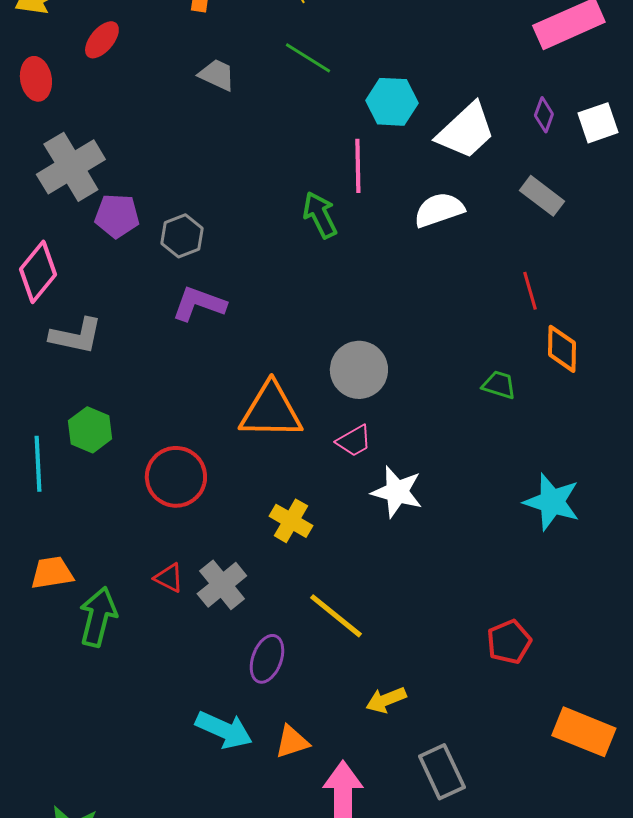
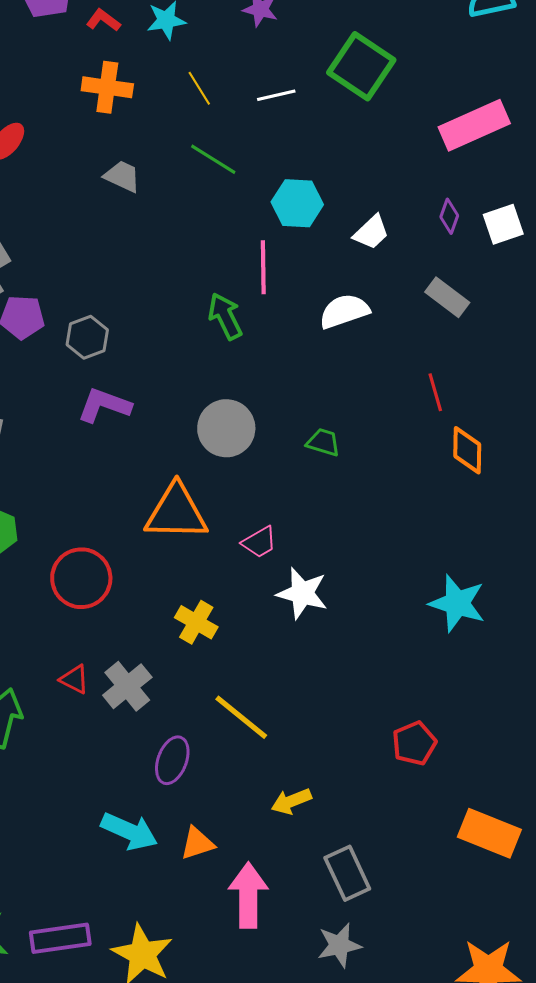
white trapezoid: (466, 131) -> (371, 232), size x0.6
gray circle: (359, 370) -> (226, 428), moved
green trapezoid: (499, 385) -> (323, 442), moved

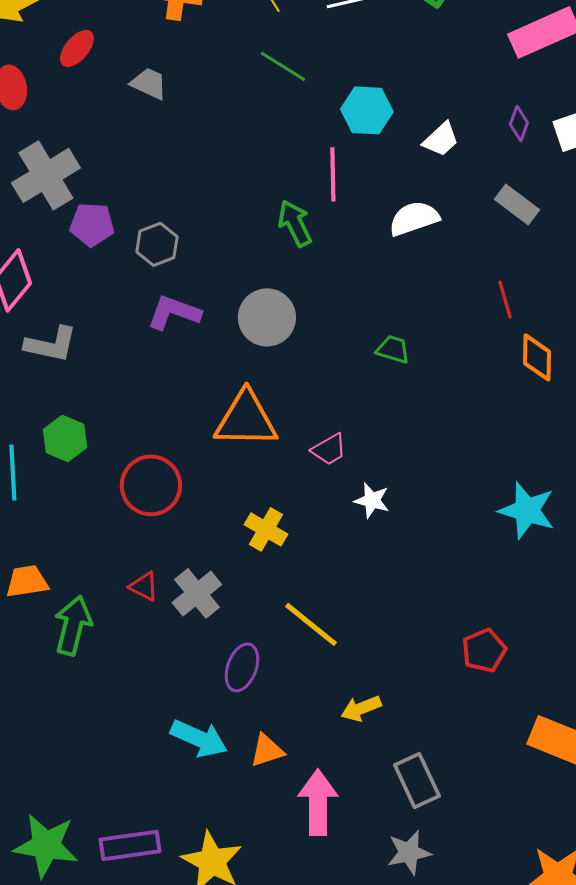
gray trapezoid: (122, 176) -> (149, 83), moved
gray circle: (226, 428) -> (267, 317), moved
white star: (302, 593) -> (372, 500), size x0.7

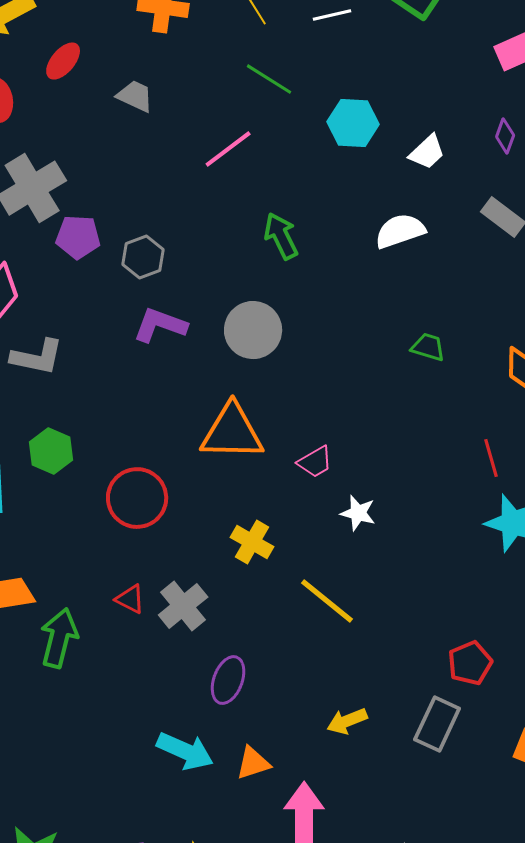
pink line: (333, 174) -> (228, 149), moved, turned 54
red line: (505, 299) -> (491, 458), moved
green trapezoid: (393, 349) -> (428, 347), moved
yellow line: (311, 624) -> (327, 601), moved
gray rectangle: (417, 780) -> (437, 724), moved, turned 50

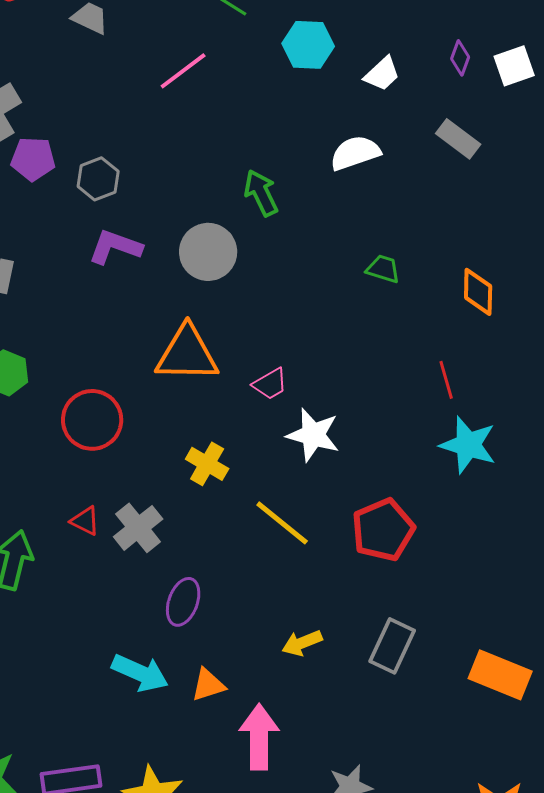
green arrow: (281, 236) -> (261, 193), moved
white star: (358, 513) -> (313, 435), size x1.5
red pentagon: (470, 663) -> (383, 530), moved, size x1.4

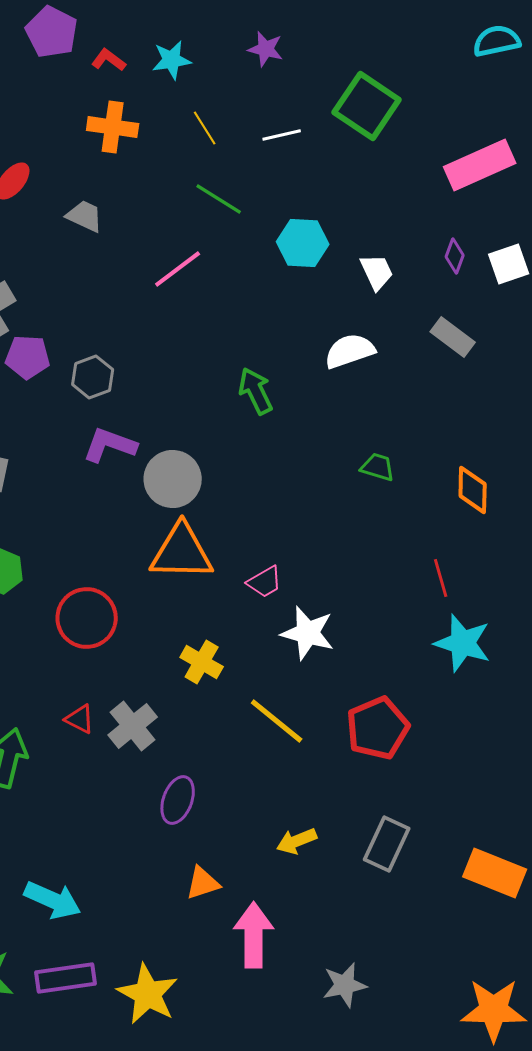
white trapezoid: (382, 74) -> (377, 272), turned -72
gray circle: (208, 252) -> (173, 479), moved
cyan arrow: (140, 673) -> (53, 900), moved

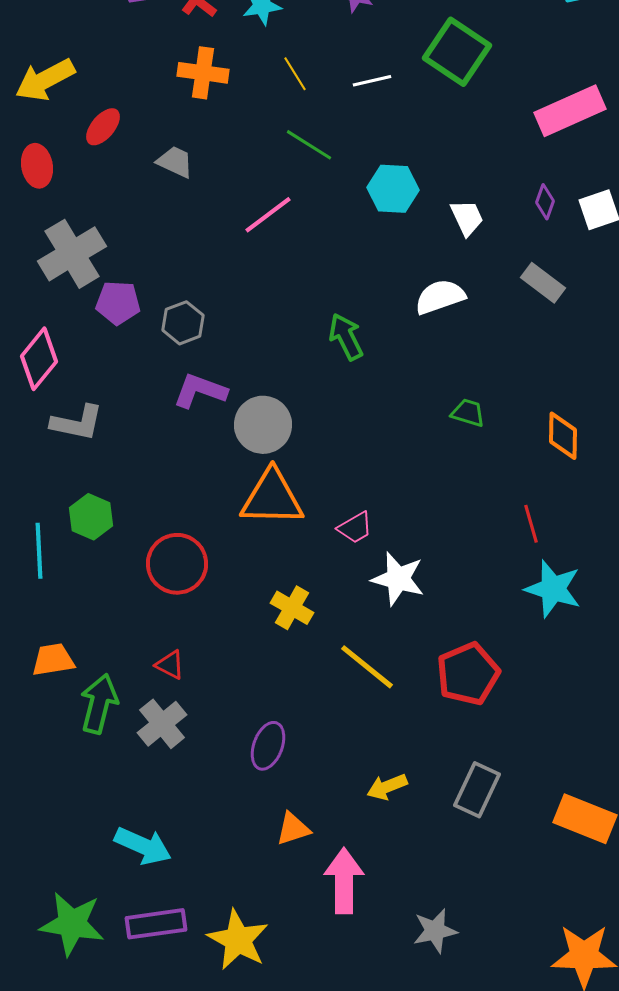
gray cross: (133, 726) -> (162, 724), moved

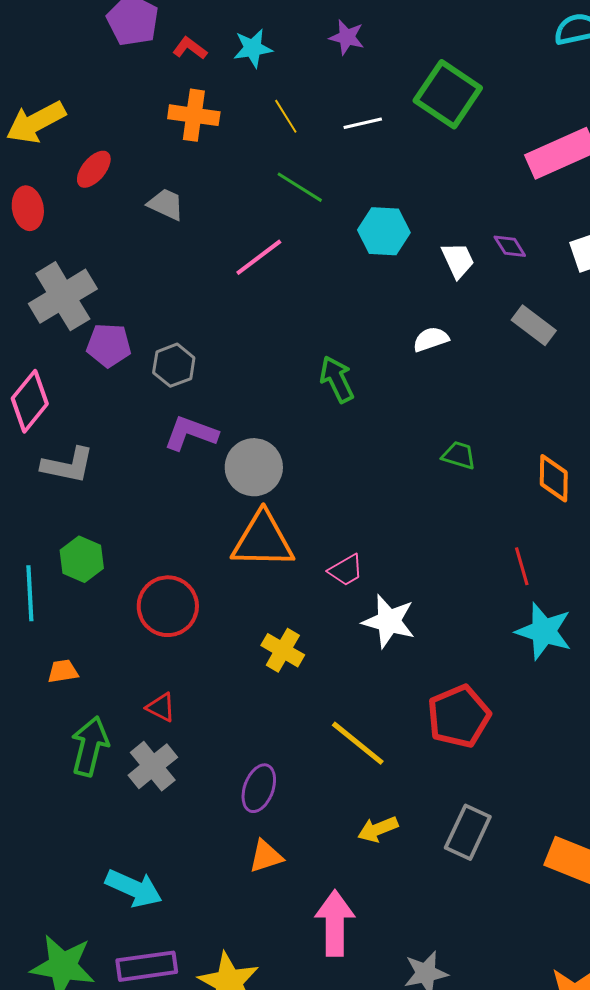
purple diamond: (545, 202) -> (510, 246), moved, turned -52
white semicircle: (440, 297) -> (431, 339), size x0.7
orange trapezoid: (53, 660) -> (63, 671), moved, size x0.7
yellow line: (367, 667) -> (358, 743), moved
orange triangle: (293, 829) -> (266, 856), moved

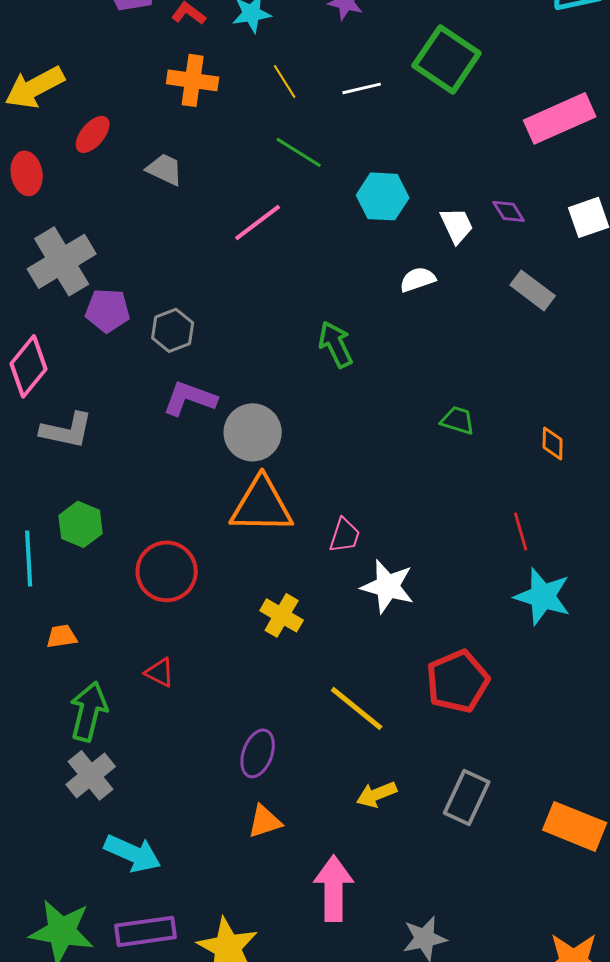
white semicircle: (431, 339) -> (418, 279), moved
orange diamond: (554, 478) -> (553, 443), size x0.7
pink trapezoid: (346, 570) -> (345, 535), turned -42
gray cross: (153, 766) -> (91, 775), moved

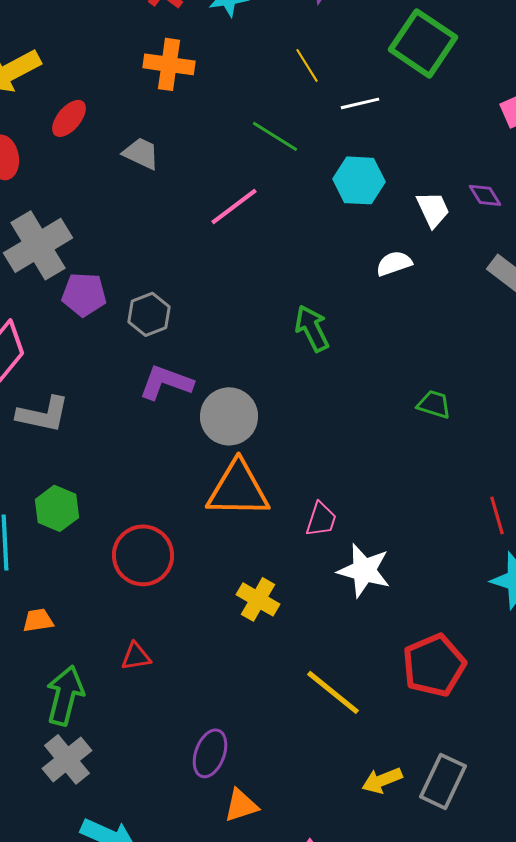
yellow line: (285, 81) -> (307, 65), moved
white line: (362, 88) -> (360, 103), moved
red triangle: (160, 672) -> (136, 656), turned -36
purple ellipse: (258, 753) -> (210, 753), moved
yellow arrow: (377, 794) -> (382, 780), moved

